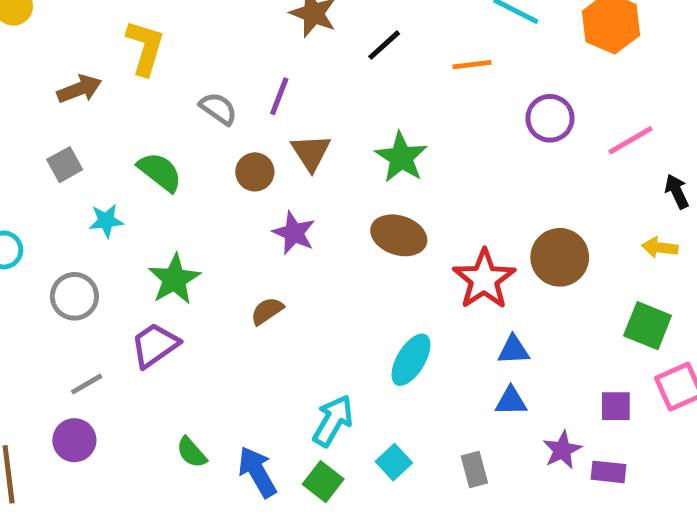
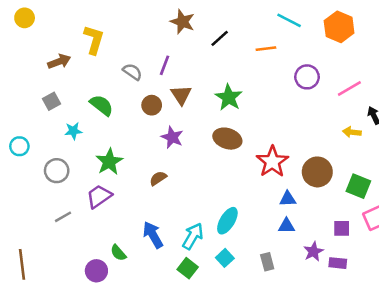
yellow arrow: (660, 248) -> (352, 132), moved
brown circle: (560, 257) -> (317, 172), moved
cyan ellipse: (411, 360) -> (227, 221), moved
purple circle: (74, 440) -> (96, 271), moved
blue arrow: (257, 472) -> (153, 235), moved

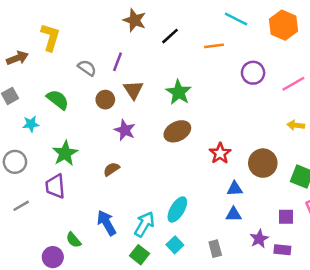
brown ellipse: (227, 139) -> (177, 131), turned -45
red star: (272, 162) -> (220, 153), size x0.7
purple trapezoid: (99, 196) -> (55, 186), turned -60

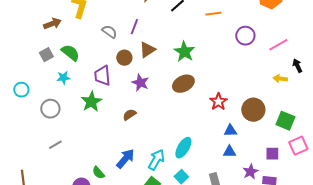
brown triangle: (133, 90) -> (147, 50), turned 30
green semicircle: (58, 100) -> (70, 53), moved
purple trapezoid: (55, 186) -> (102, 76), moved
blue arrow: (107, 223) -> (125, 159), turned 70

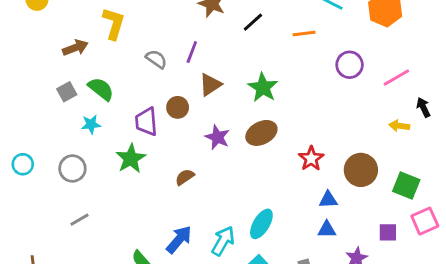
brown circle: (124, 58) -> (178, 107), moved
purple star: (140, 83) -> (217, 137), moved
cyan circle: (21, 90) -> (23, 164), moved

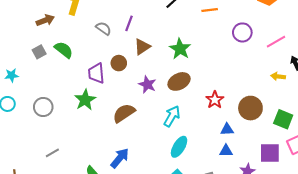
cyan star: (91, 124) -> (12, 75), moved
brown semicircle: (185, 177) -> (124, 113), size x1.6
gray line: (80, 220) -> (52, 153), moved
purple square: (388, 232) -> (270, 153), size x1.5
cyan arrow: (223, 241) -> (172, 116), moved

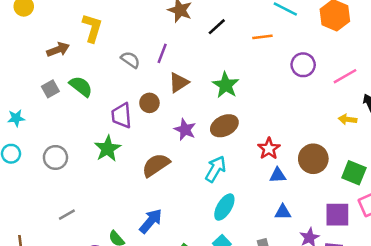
blue triangle: (227, 129) -> (278, 175), moved

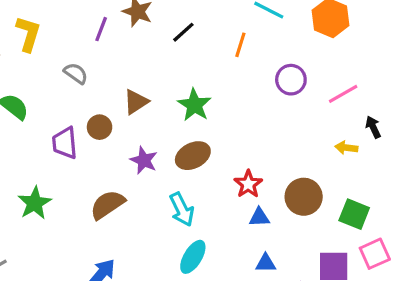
orange line: (262, 37) -> (240, 45), turned -66
purple line: (162, 53) -> (101, 29), moved
green star: (108, 149) -> (35, 203), moved
cyan arrow: (215, 169) -> (182, 209), turned 124

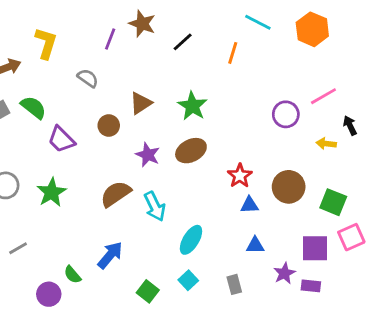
purple circle: (291, 80) -> (286, 114), moved
purple trapezoid: (65, 143) -> (61, 139), moved, turned -40
cyan arrow: (182, 209) -> (155, 206), moved

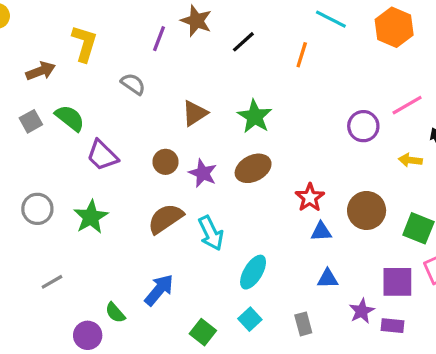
brown circle: (109, 125) -> (165, 162), moved

